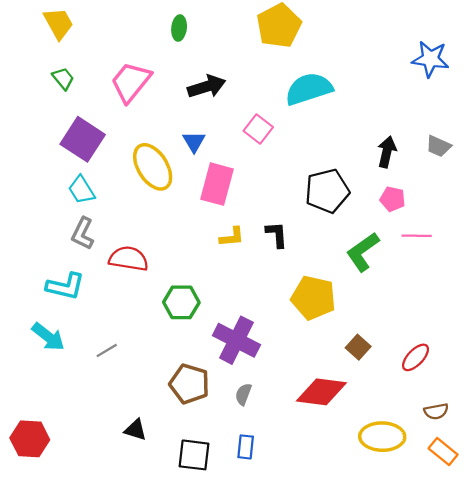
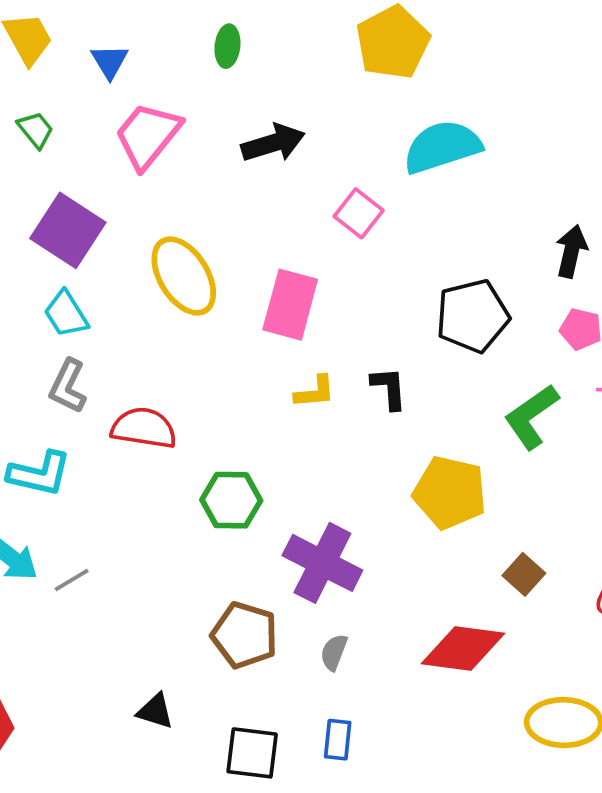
blue triangle: (194, 142) -> (110, 61), moved
gray line: (107, 351) -> (72, 580), moved

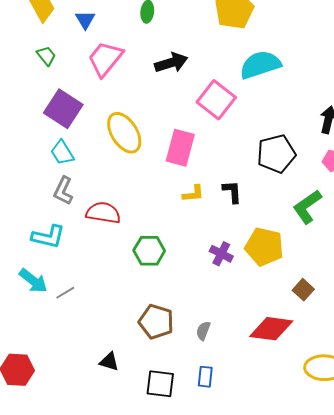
pink square: (359, 213) -> (216, 100), size x1.5
purple cross: (322, 563) -> (221, 254), moved, size x0.6

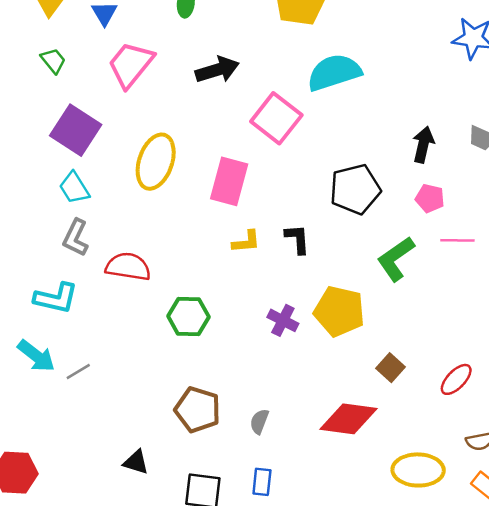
yellow ellipse: (124, 133) -> (156, 162), turned 51

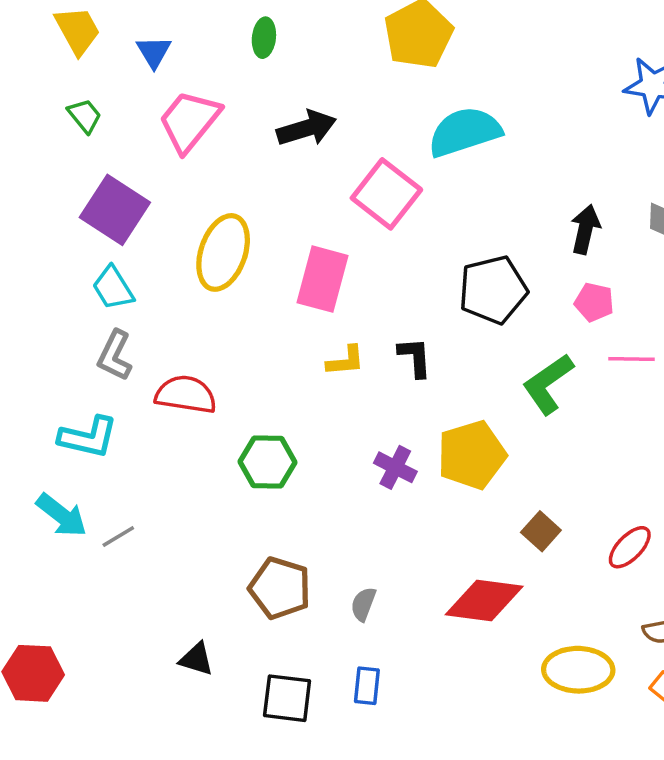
yellow pentagon: (339, 311) -> (472, 455), turned -30

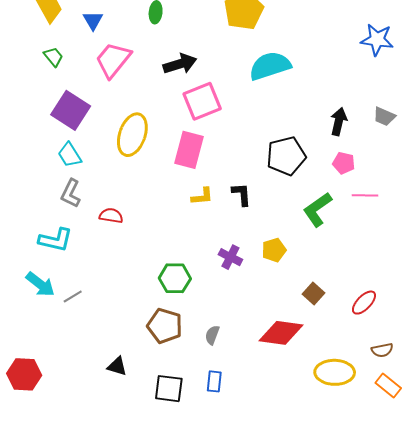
pink square: (386, 194) -> (202, 101), moved, turned 30
red semicircle: (186, 395) -> (111, 216), size x0.7
yellow pentagon: (472, 455) -> (274, 250), size x0.6
green hexagon: (267, 462) -> (175, 278), moved

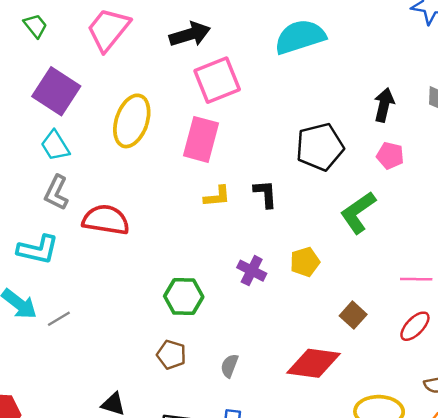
pink line: (365, 195) -> (416, 279), moved
red semicircle: (111, 216) -> (106, 220), size x1.6
brown pentagon: (165, 326) -> (171, 355), size x0.7

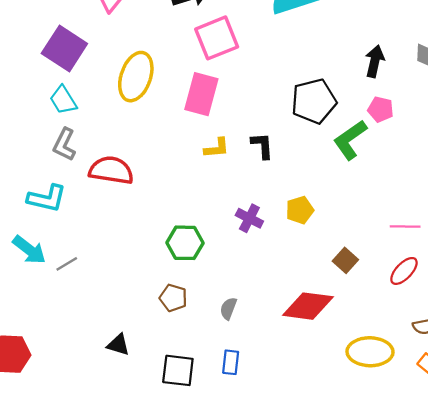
green L-shape: (358, 212) -> (350, 140), moved

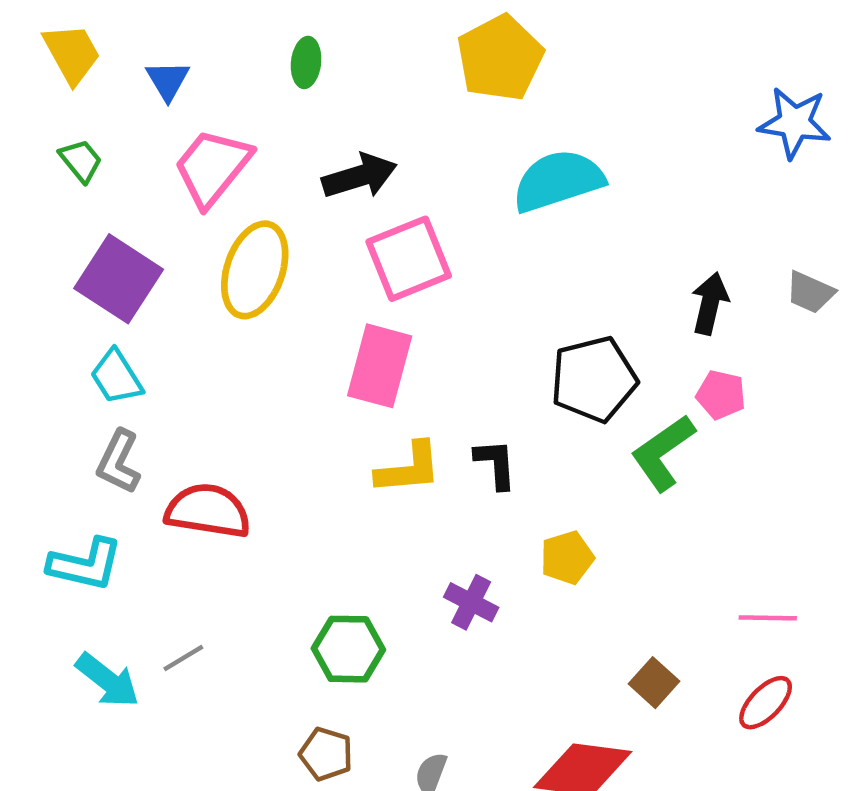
yellow ellipse: (136, 77) -> (255, 270), moved
yellow L-shape: (217, 148) -> (409, 468), size x1.4
yellow pentagon: (300, 210) -> (567, 558), moved
cyan arrow: (29, 250) -> (108, 680), moved
gray line: (67, 264) -> (183, 658), moved

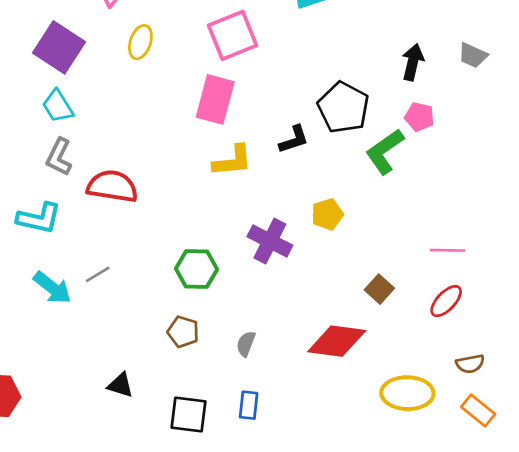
yellow ellipse: (255, 270) -> (140, 42), size x0.6
black pentagon: (594, 379) -> (343, 107), turned -30
black L-shape: (496, 464) -> (294, 140), moved, turned 76
purple cross: (471, 602) -> (270, 241), size x1.4

